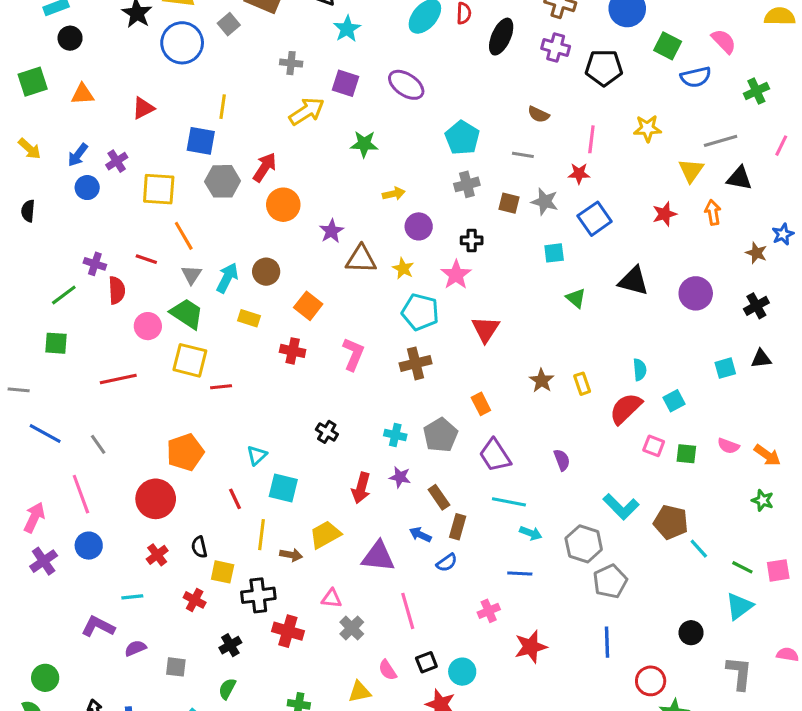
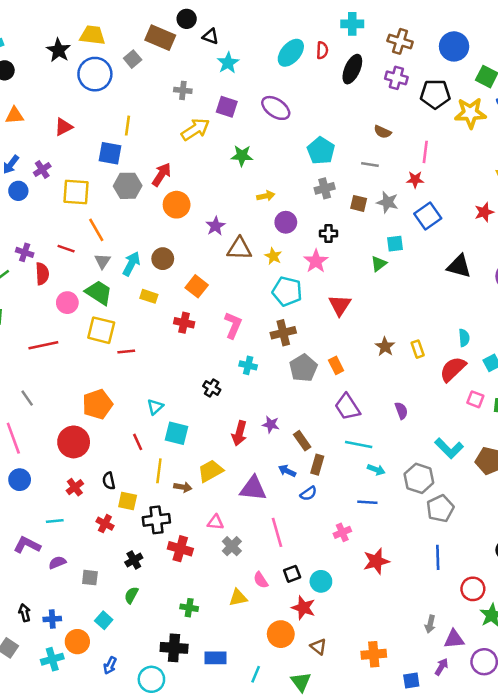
yellow star: (647, 128) -> (470, 113), moved, size x1.4
green triangle: (576, 298) -> (379, 264), moved, turned 42
cyan cross: (395, 435) -> (248, 365), moved
gray pentagon: (440, 435) -> (303, 368), moved

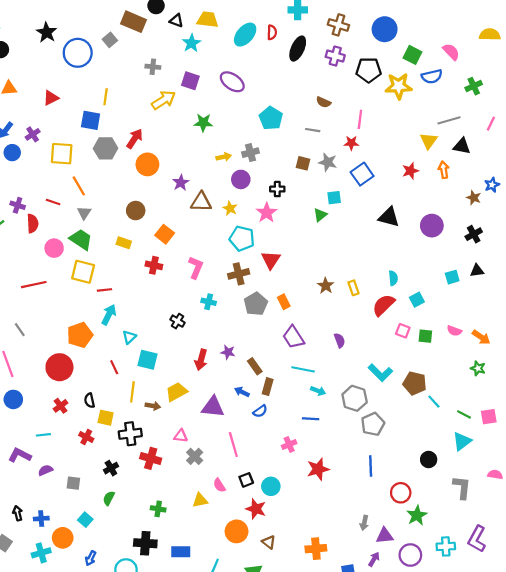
yellow trapezoid: (92, 35) -> (208, 20), moved
gray cross: (325, 188) -> (250, 153), moved
cyan arrow: (131, 264) -> (109, 315), moved
red triangle: (340, 305) -> (271, 260), moved

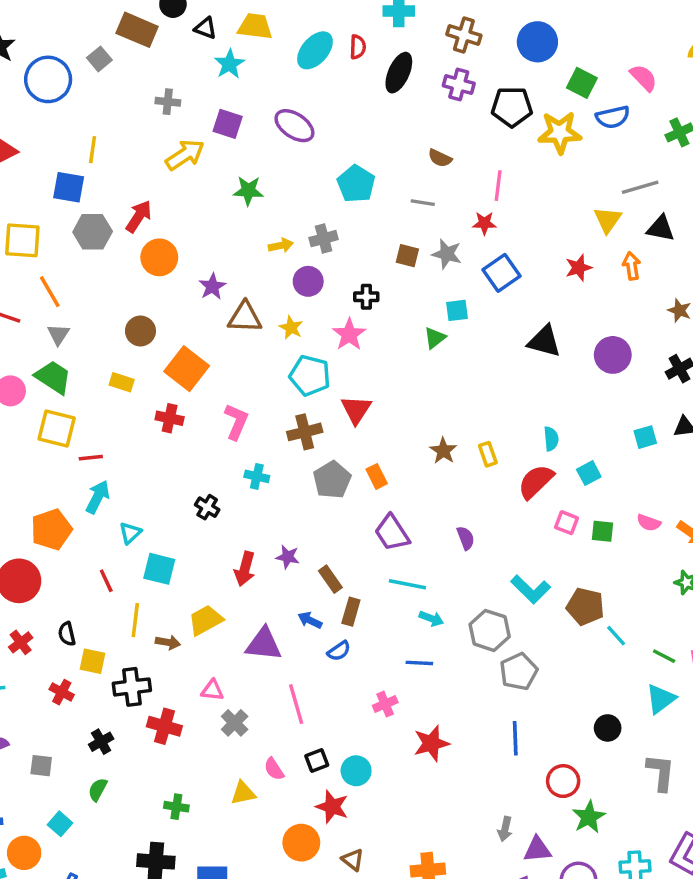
orange square: (165, 234) -> (187, 369), size x1.4

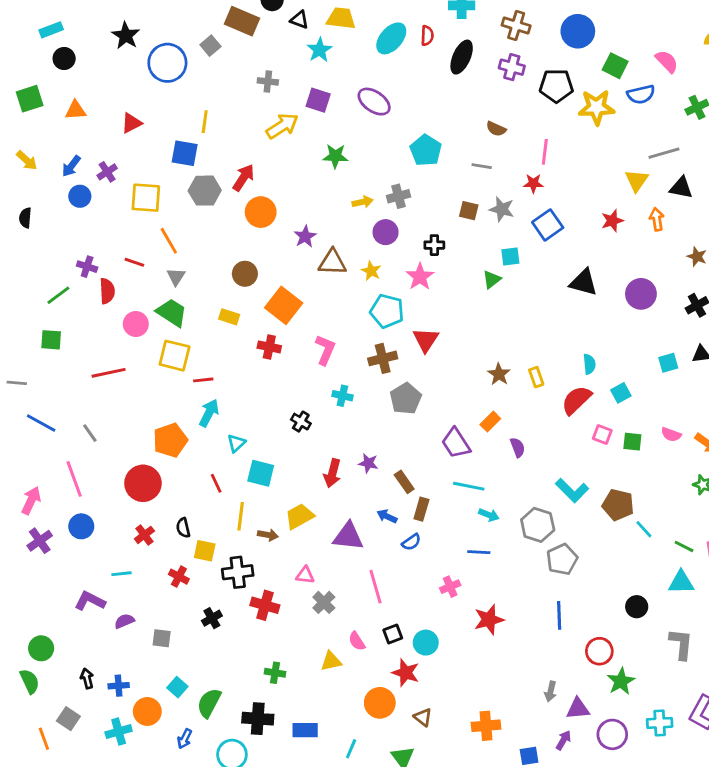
orange rectangle: (377, 476) -> (490, 422), moved, turned 72
cyan triangle: (661, 699) -> (681, 582), turned 36
green semicircle: (98, 790) -> (209, 703), moved, size x1.5

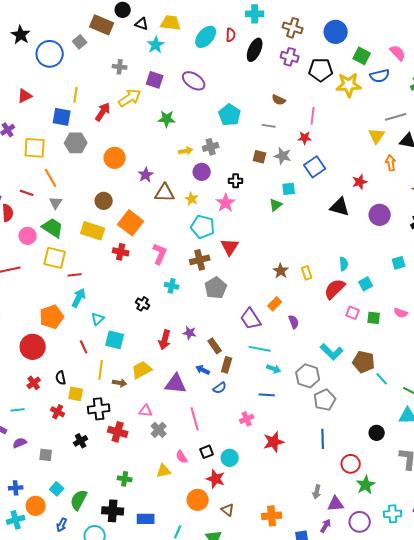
red arrow: (243, 178) -> (103, 112), moved
red star: (612, 221) -> (360, 182), moved
yellow rectangle: (229, 317) -> (93, 231), size x1.6

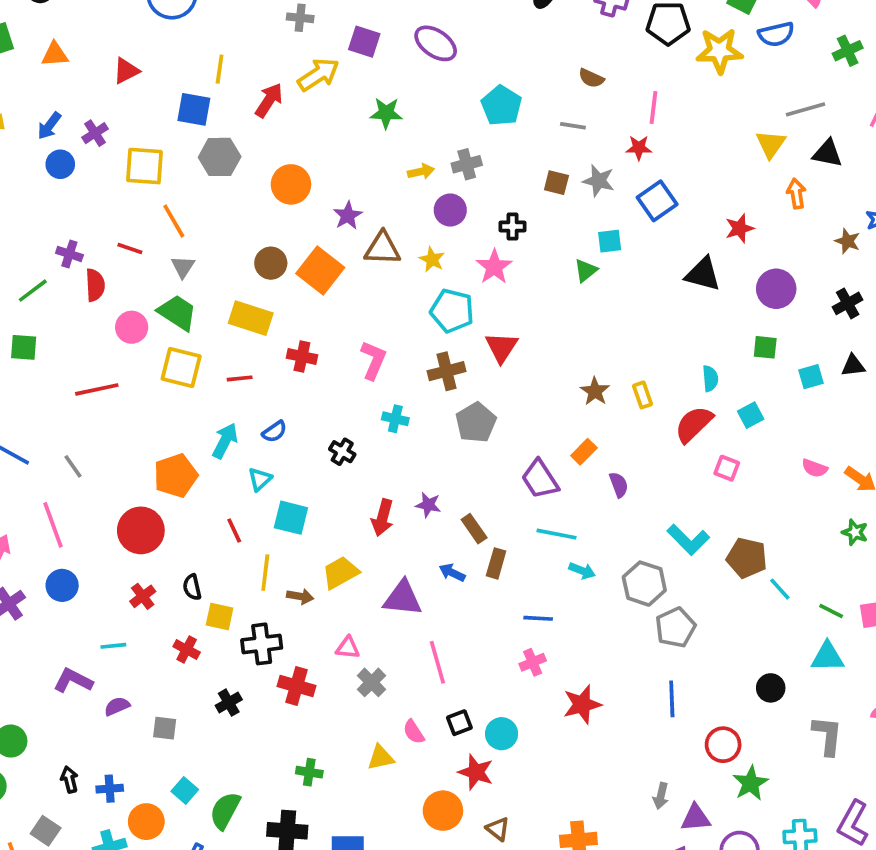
orange square: (131, 223) -> (320, 270), moved
red line: (75, 275) -> (240, 378), moved
green square: (374, 318) -> (765, 347), moved
blue semicircle: (220, 388) -> (274, 432), moved
blue line: (267, 395) -> (538, 618), moved

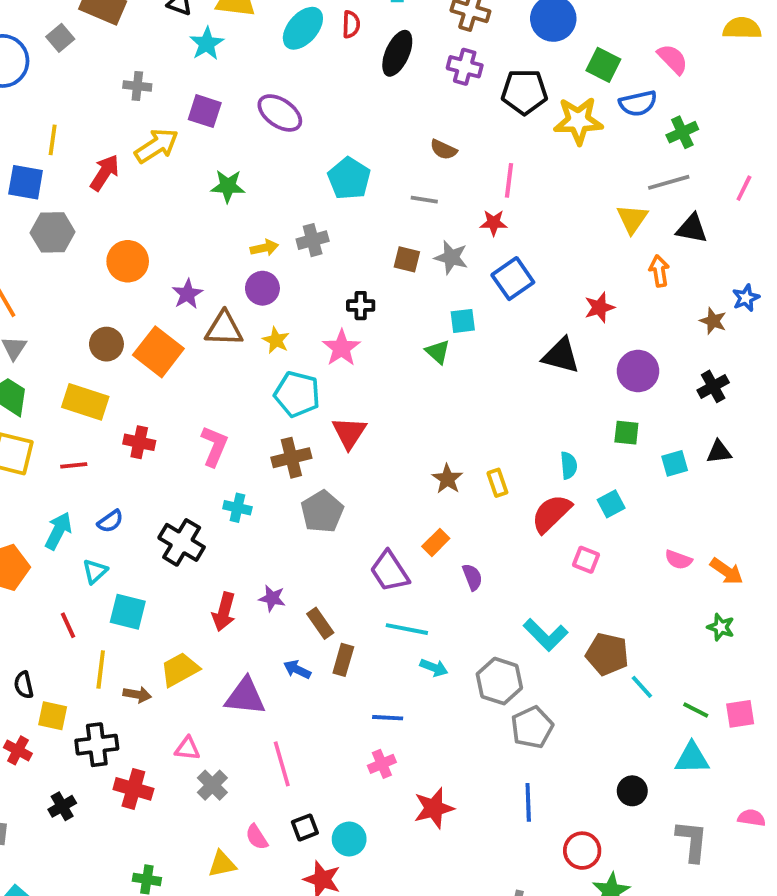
green cross: (848, 51) -> (682, 132), moved
purple circle: (450, 210) -> (262, 288), moved
green triangle: (586, 270) -> (438, 352), turned -40
black cross: (342, 452) -> (182, 542), size x1.6

